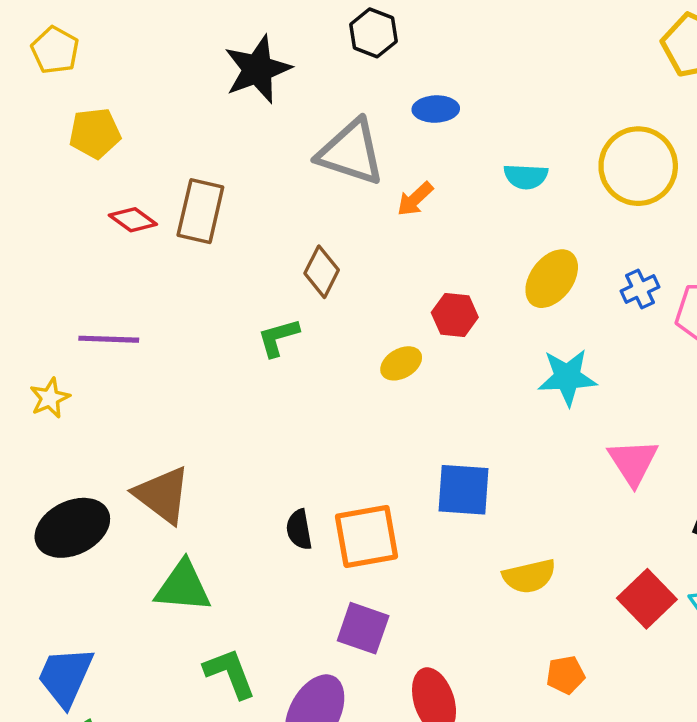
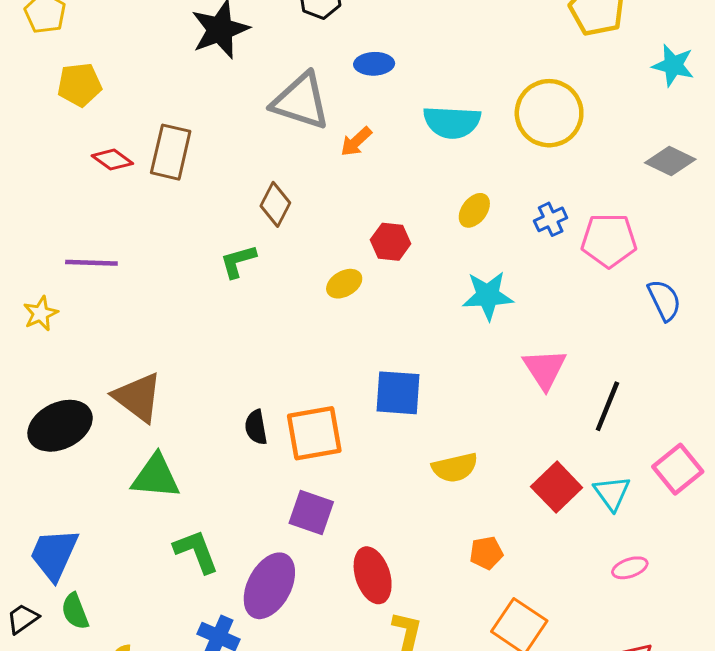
cyan semicircle: (526, 177) -> (452, 122), size x1.5
yellow ellipse: (552, 279) -> (474, 210), size x0.7

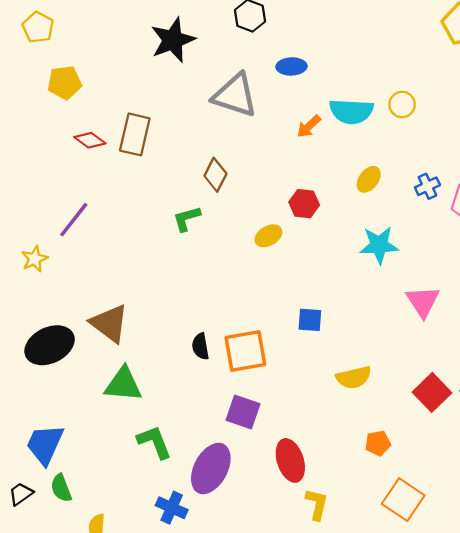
yellow circle: (549, 113) -> (402, 104), moved, size x0.5
orange arrow: (356, 142) -> (309, 126), moved
purple line: (91, 263) -> (74, 220), turned -54
blue square: (398, 393) -> (310, 320), size x0.7

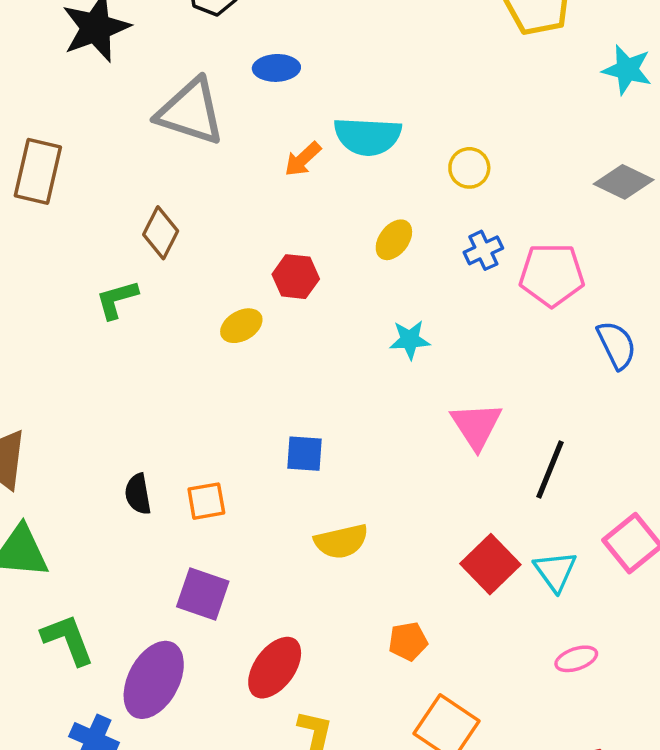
yellow circle: (402, 104) -> (469, 168), moved
cyan star: (379, 245) -> (410, 340), size x0.7
orange square: (245, 351) -> (206, 501), size x0.6
yellow semicircle: (354, 378) -> (341, 541), moved
red ellipse: (290, 460) -> (275, 668), turned 54

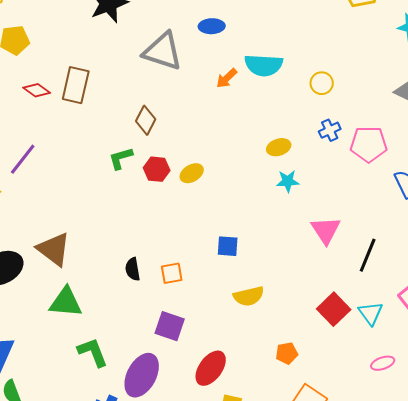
yellow ellipse: (394, 240) -> (279, 147), moved, turned 35
red hexagon: (296, 277) -> (157, 169), moved

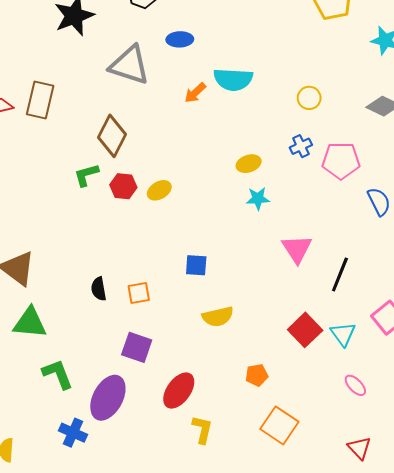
yellow circle: (322, 83) -> (309, 98), moved
brown diamond: (146, 120) -> (112, 136), size x1.4
pink ellipse: (383, 363) -> (355, 385), turned 65

